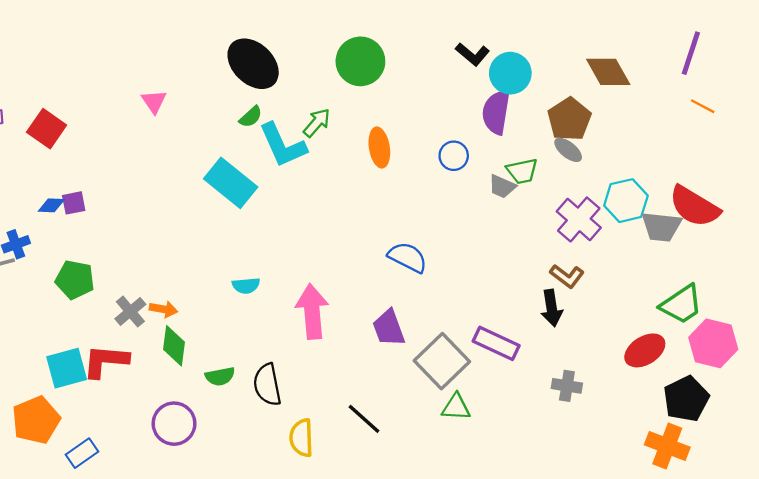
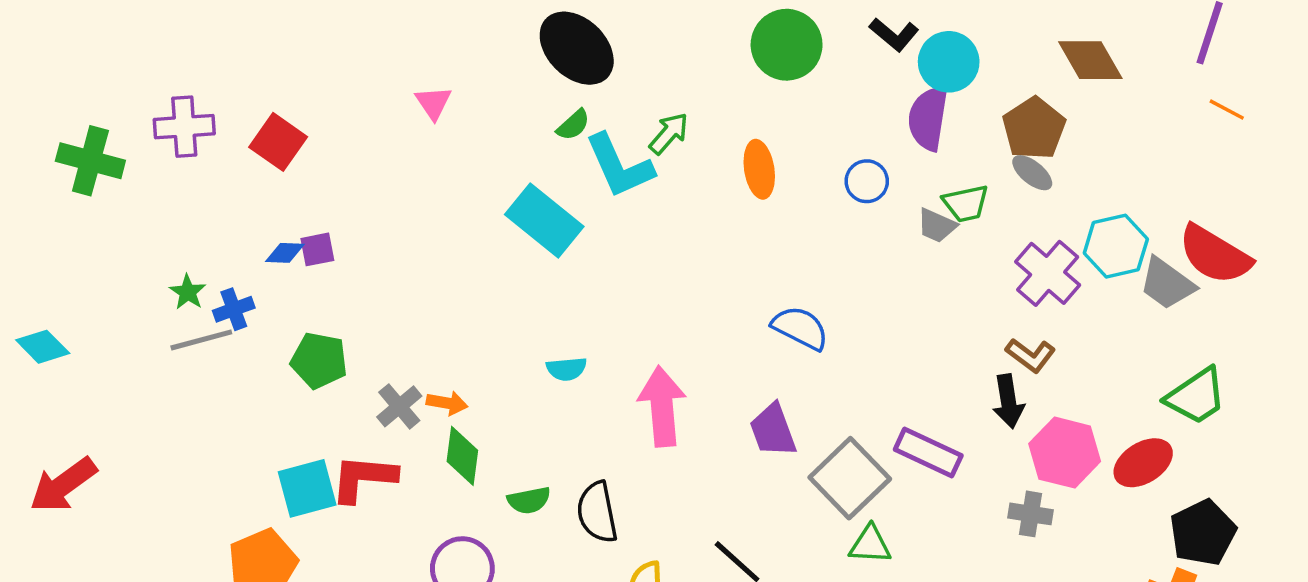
green circle: (360, 61) -> (787, 45), moved
gray trapezoid: (661, 227) -> (1167, 284), turned 30
pink hexagon: (713, 343) -> (1065, 453), moved

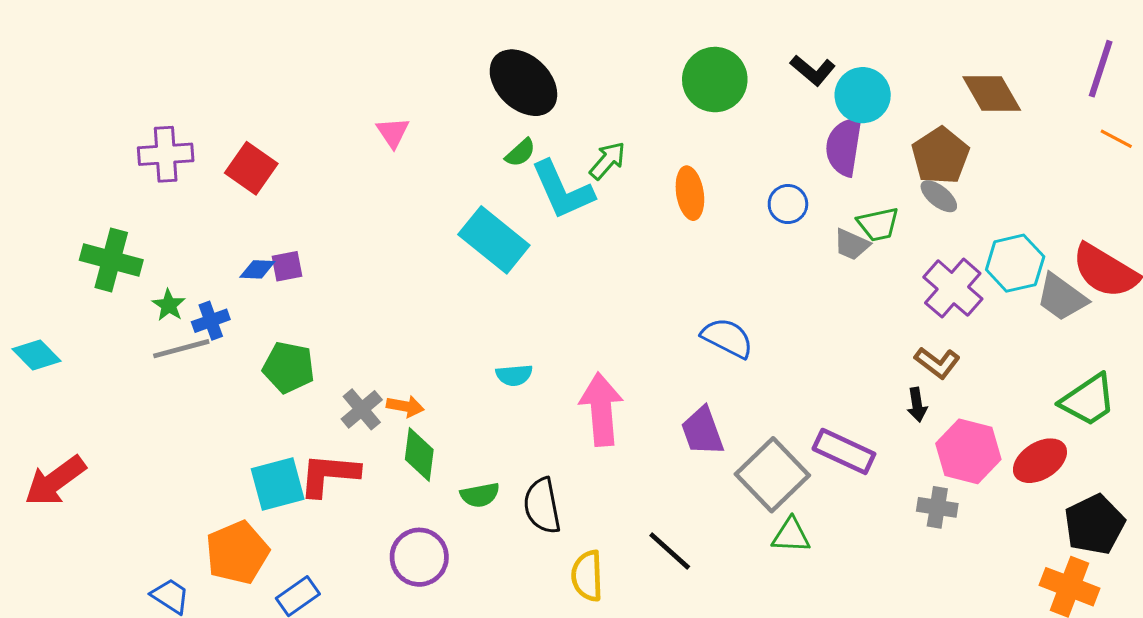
green cross: (90, 161) -> (111, 260), moved
black arrow: (1008, 401) -> (917, 405), size x0.7

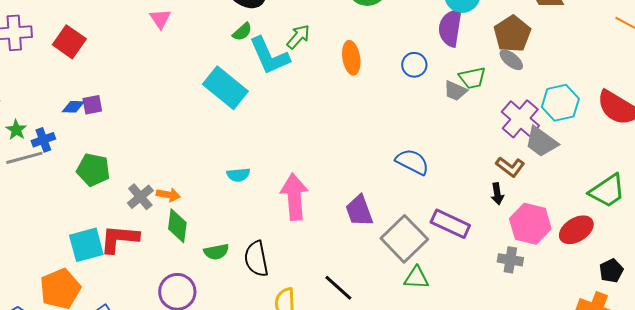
gray trapezoid: (1062, 297) -> (541, 142), moved
blue semicircle: (727, 338) -> (412, 162), moved
black pentagon: (1094, 524) -> (611, 271), size x0.6

